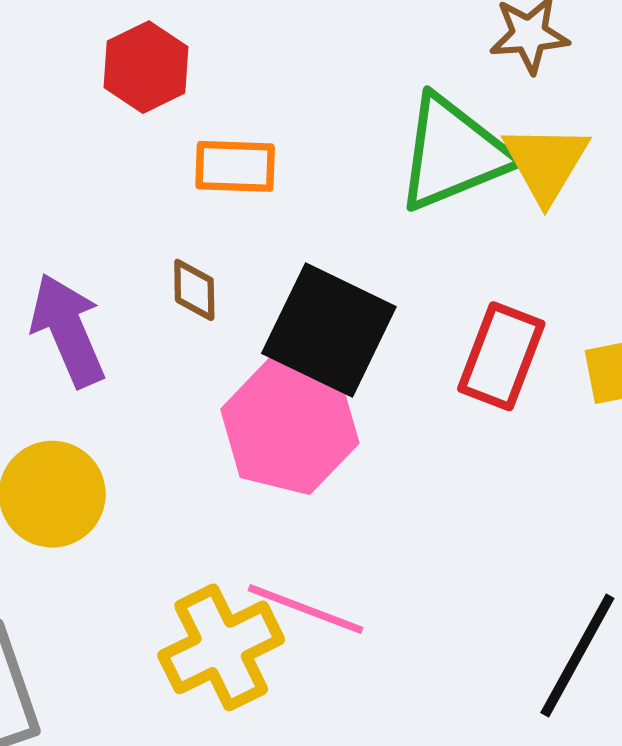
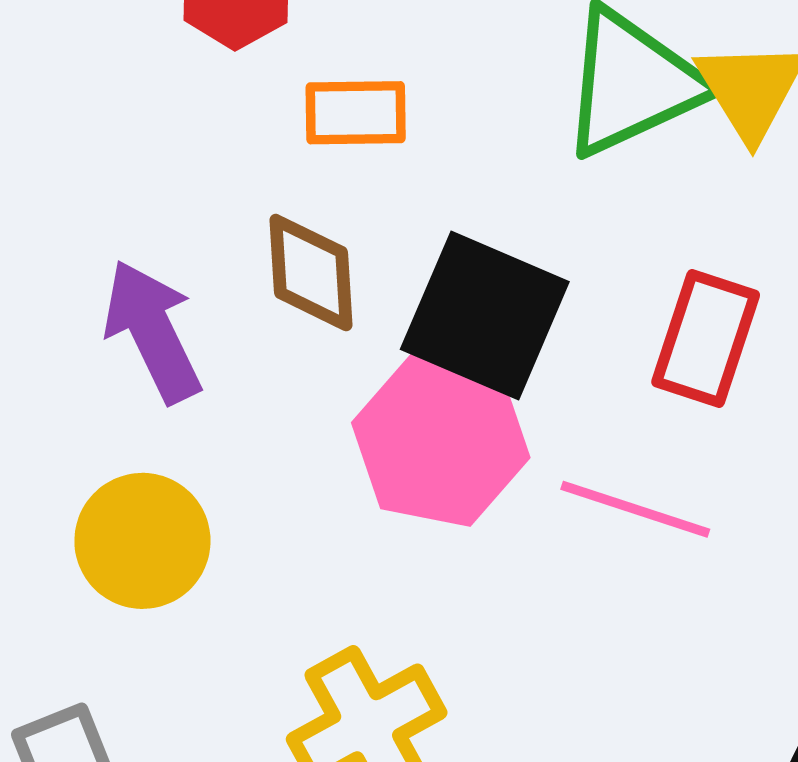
brown diamond: (194, 290) -> (311, 273), size x1.5
pink line: (305, 609) -> (635, 509), moved

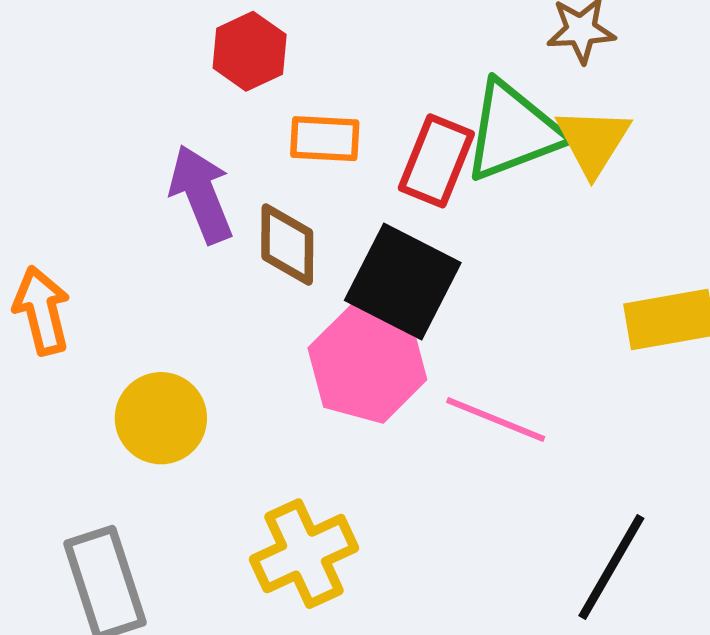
purple arrow: (152, 331) -> (201, 194), moved
red rectangle: (706, 338) -> (436, 161), moved

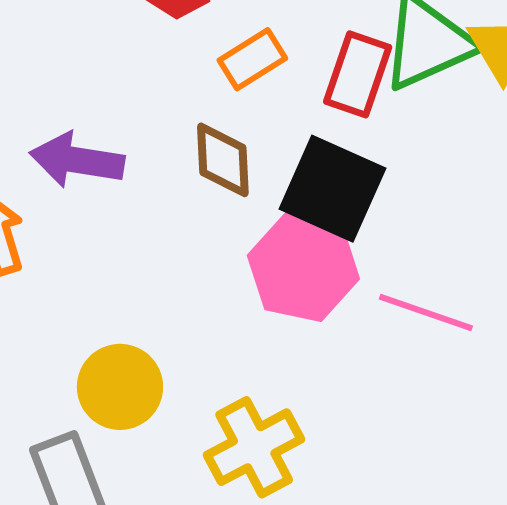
orange rectangle: (325, 139) -> (252, 59), turned -32
purple arrow: (201, 194) -> (77, 160), moved, turned -56
yellow circle: (161, 418) -> (120, 387), moved

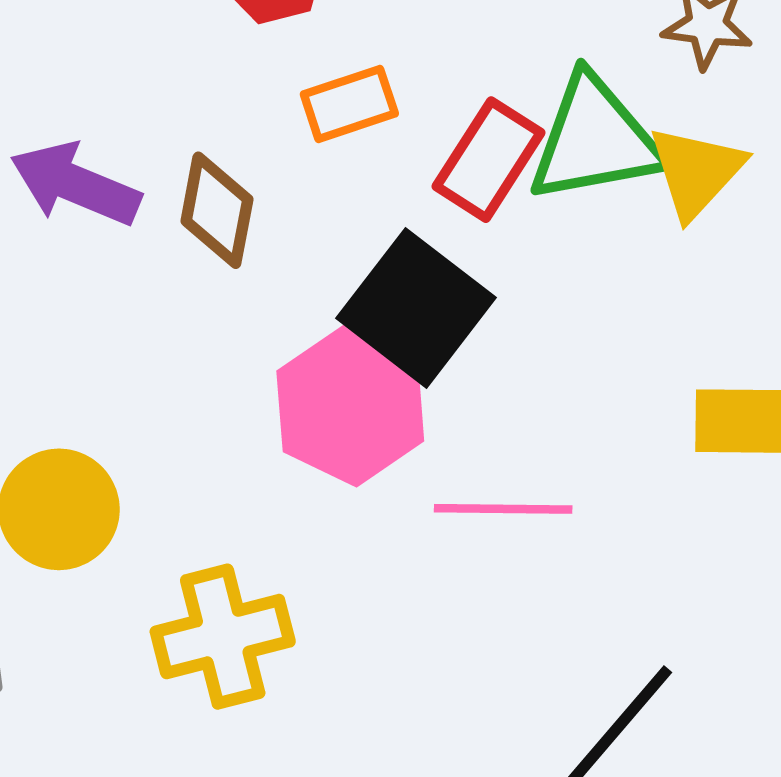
brown diamond: (223, 160) -> (217, 210), moved
pink line: (426, 313) -> (503, 509), turned -32

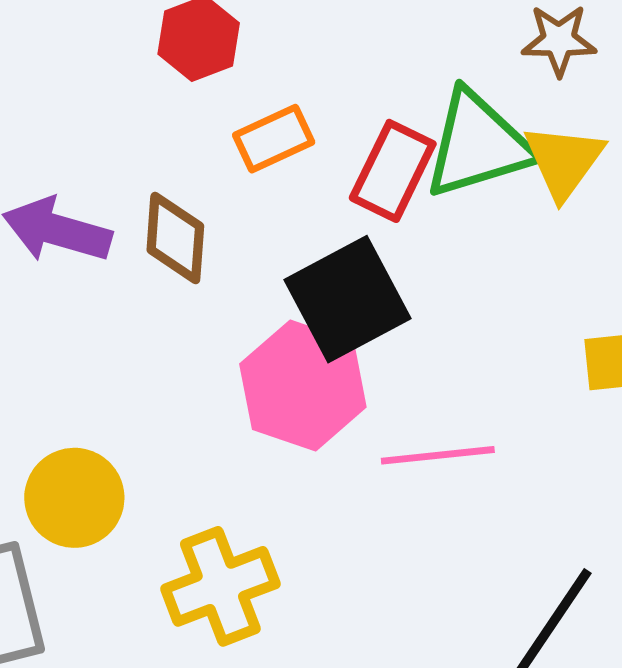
black square: (416, 308) -> (347, 299), turned 31

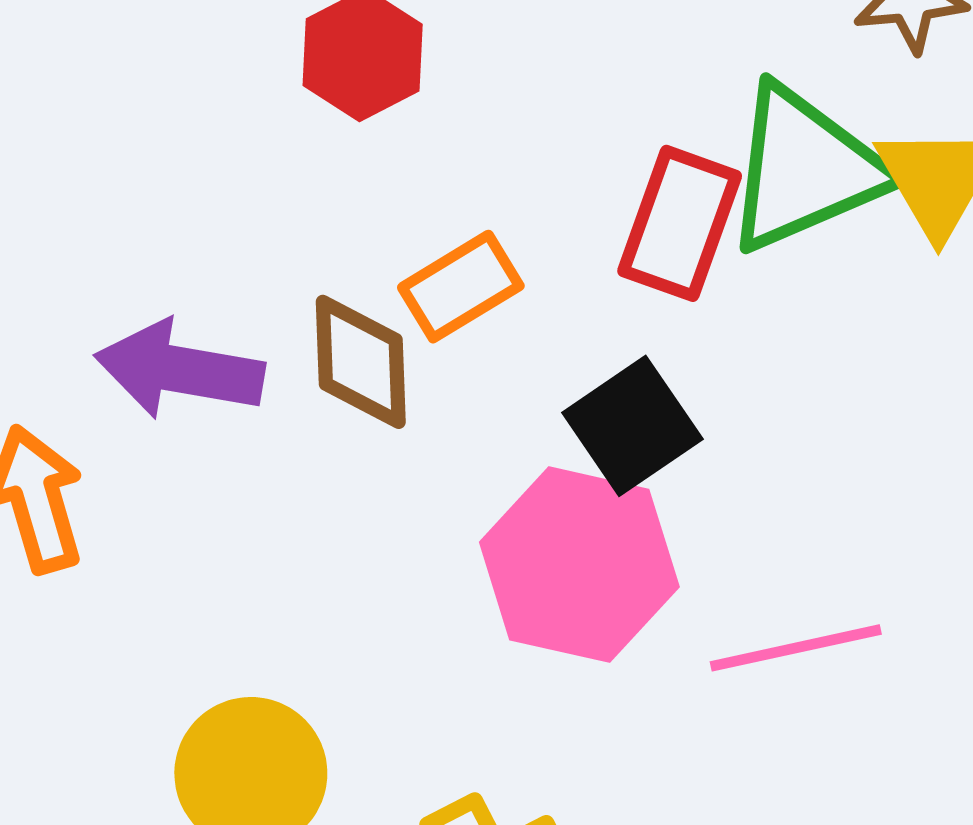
orange rectangle: (274, 139) -> (461, 287), moved
black square: (347, 299) -> (632, 426), size x0.7

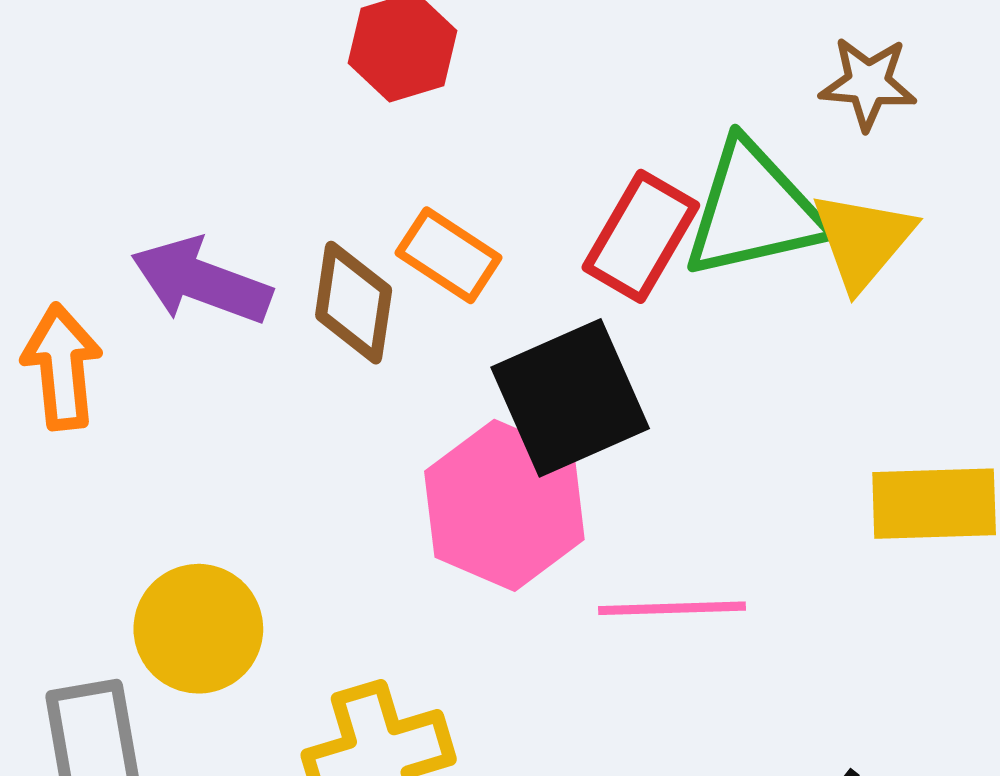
orange rectangle: (461, 287) -> (449, 255), turned 54
black square: (632, 426) -> (570, 398), size x1.4

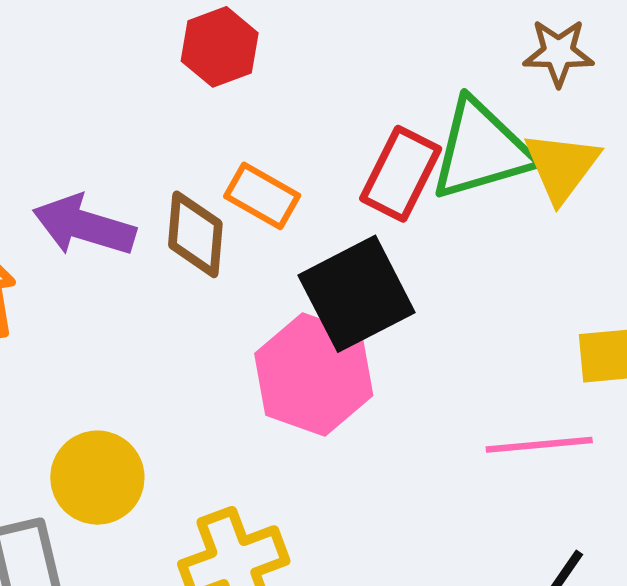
pink line: (672, 608) -> (539, 445), moved

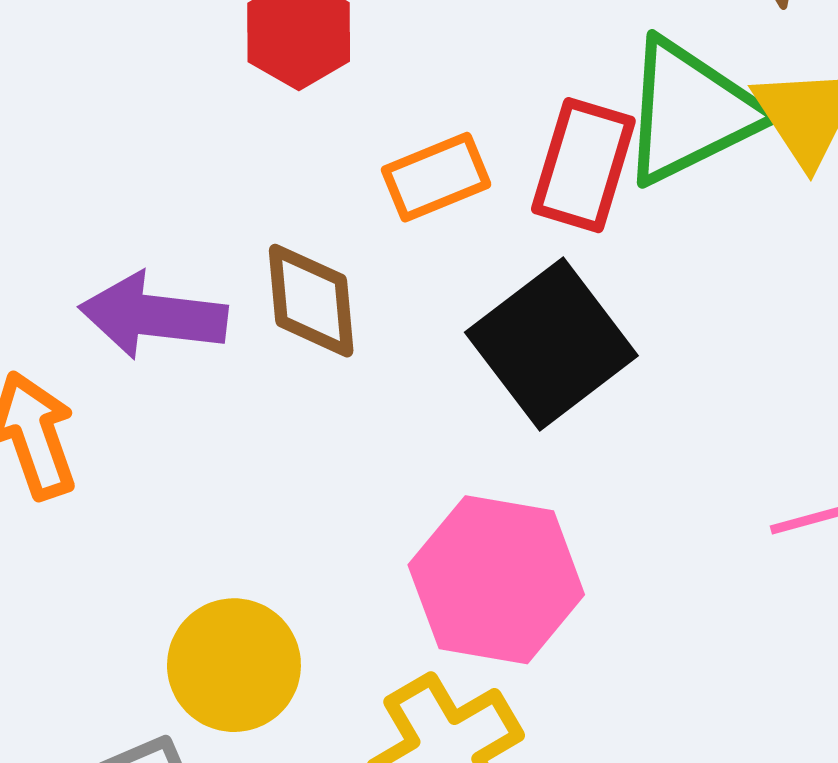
orange rectangle: (262, 196) -> (436, 177), moved, turned -42
pink hexagon: (314, 375) -> (496, 580), moved

